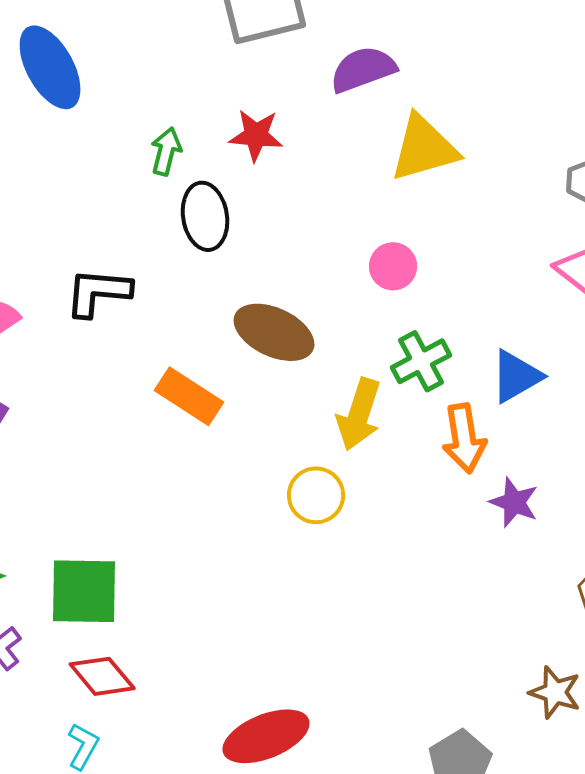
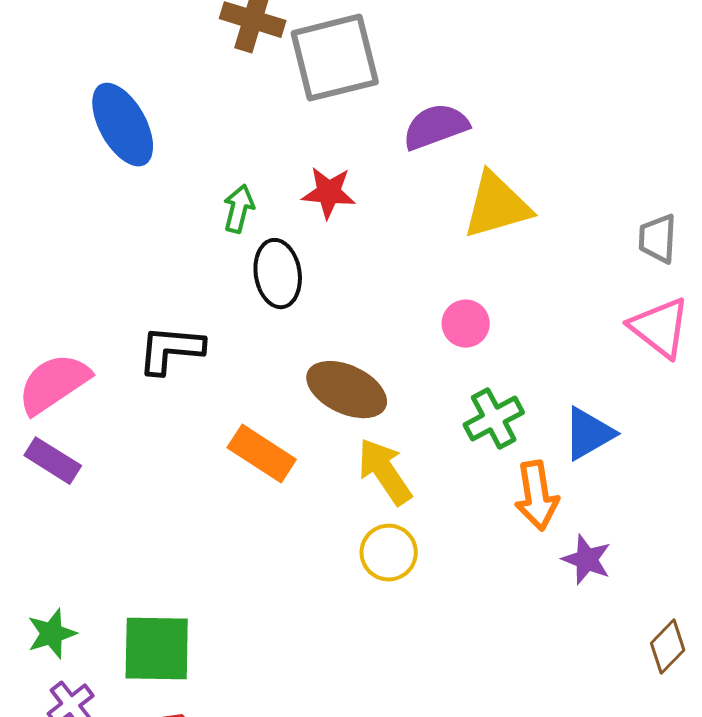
yellow arrow: (359, 414) -> (385, 472), moved, turned 128

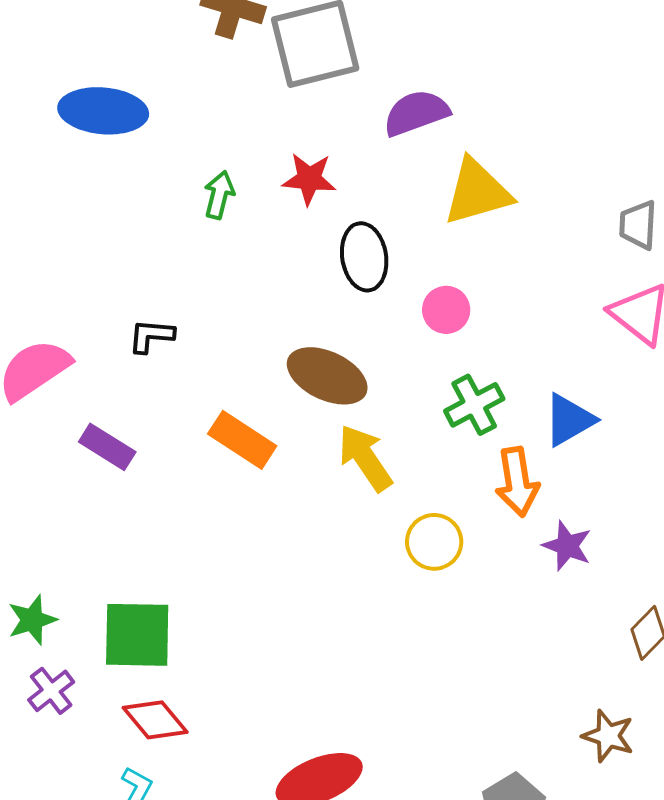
blue ellipse: (123, 125) -> (103, 111), turned -56
black ellipse: (278, 274) -> (364, 257), moved
black L-shape: (171, 350) -> (151, 336), size x0.7
purple rectangle: (53, 461) -> (107, 447), moved
yellow circle: (389, 553) -> (434, 542), moved

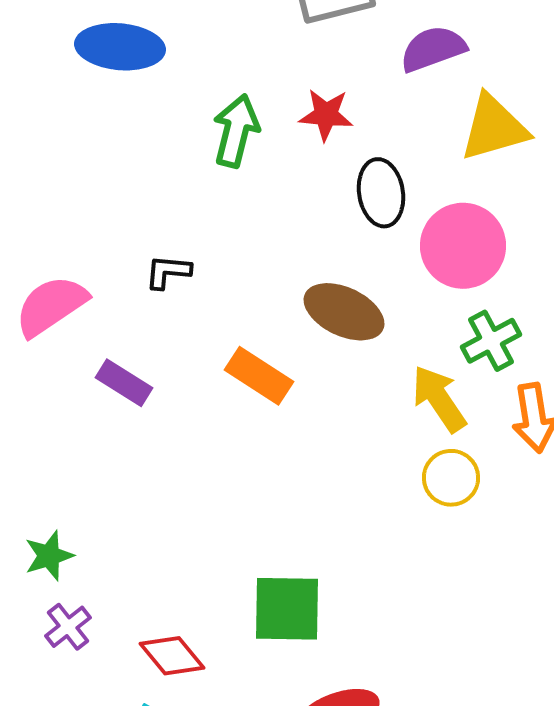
green arrow: (219, 195) -> (236, 131), size x1.5
pink circle: (446, 310) -> (463, 246), size x1.8
yellow arrow: (365, 458) -> (439, 399), moved
green square: (137, 635) -> (287, 609), moved

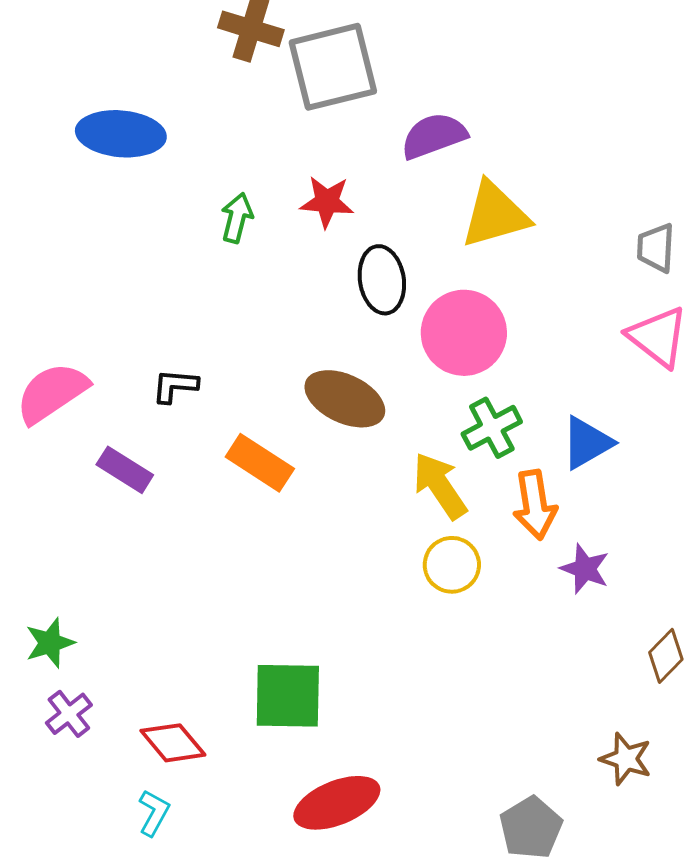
green arrow: (236, 131) -> (237, 218), size x0.7
black L-shape: (168, 272) -> (175, 386), moved

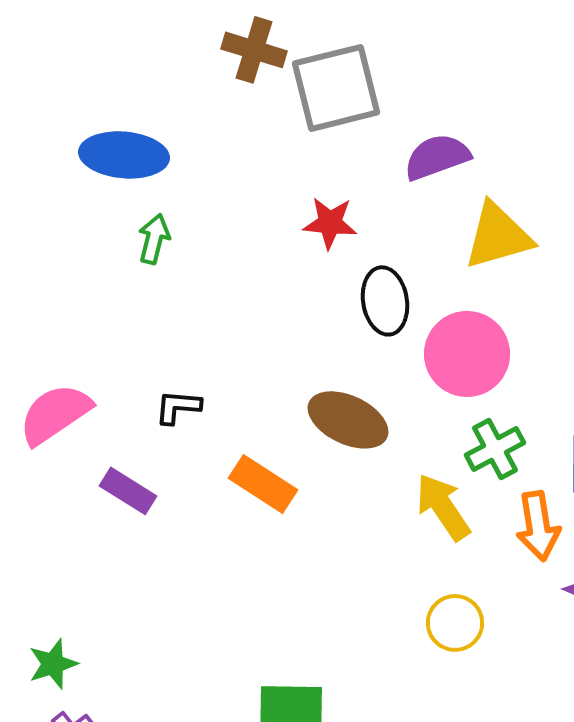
green arrow: (237, 218) -> (154, 239), moved
yellow circle: (452, 565) -> (455, 623), moved

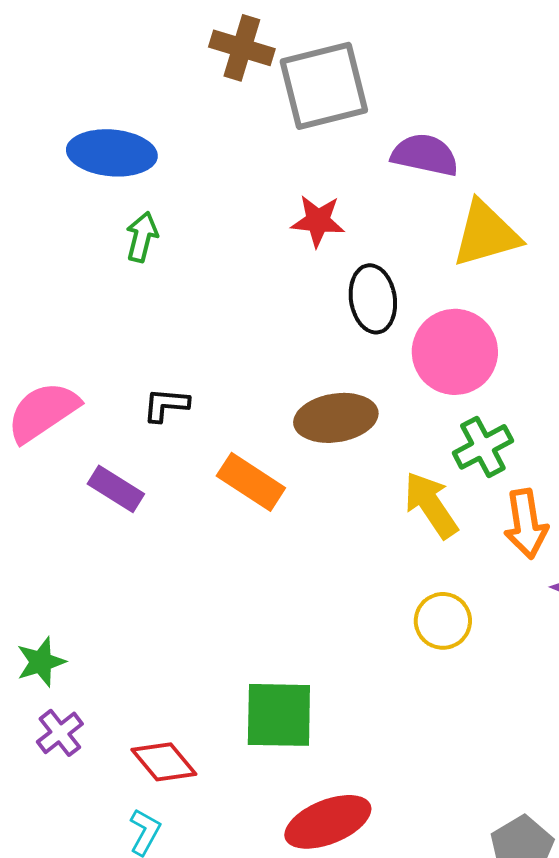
purple semicircle: (437, 157) -> (425, 155), turned 32
brown ellipse: (348, 420) -> (336, 418), turned -34

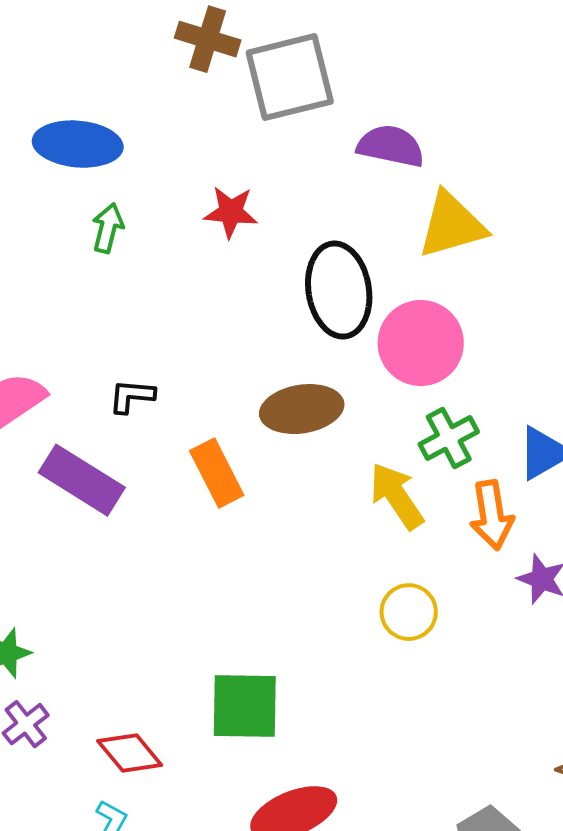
red star: (318, 221) -> (231, 212), moved
black ellipse: (373, 299) -> (339, 290), size x1.4
orange rectangle: (251, 482) -> (217, 473), turned 30
purple rectangle: (116, 489) -> (82, 480), size x1.5

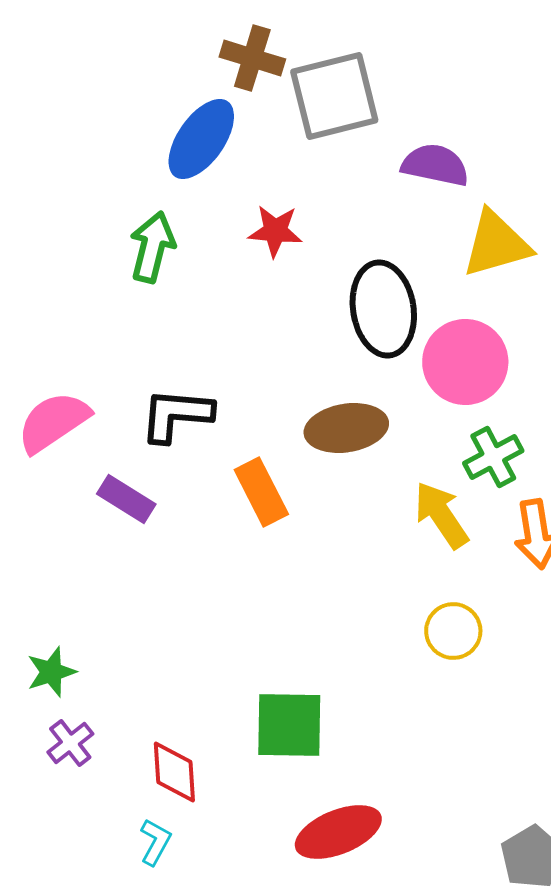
blue ellipse: (78, 144) -> (201, 139), moved, turned -60
green arrow: (108, 228) -> (152, 247), size x1.4
black L-shape: (132, 396) -> (176, 415), size x1.6
purple rectangle: (82, 480) -> (126, 499), size x0.7
red diamond: (130, 753) -> (174, 772), turned 36

